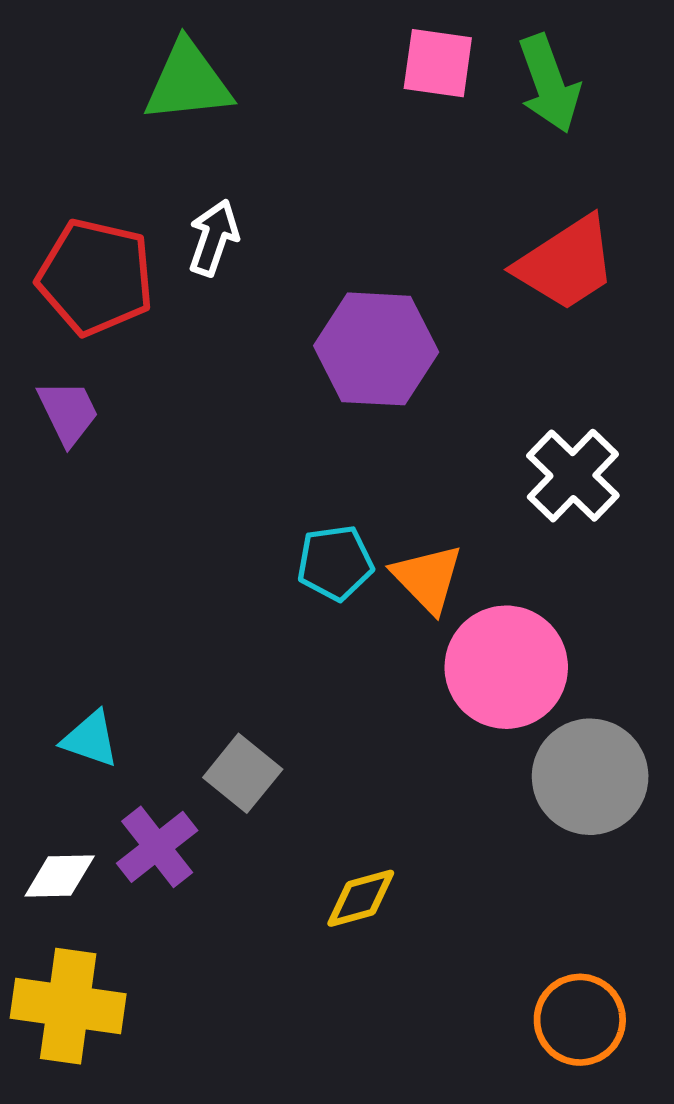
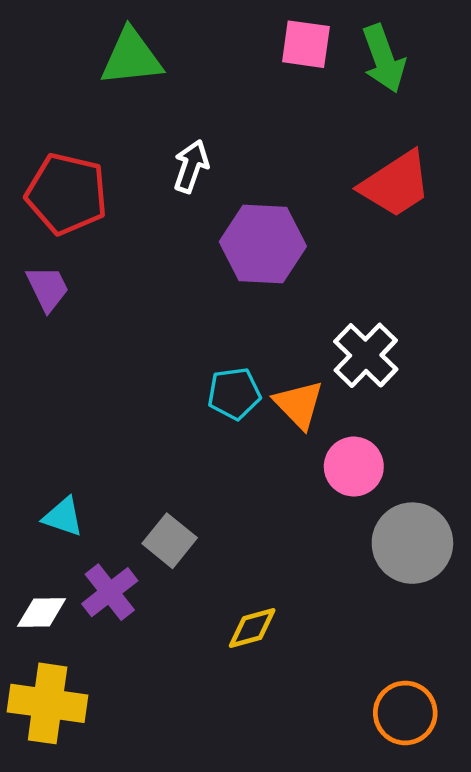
white arrow: (214, 238) -> (191, 166), moved
white cross: (573, 476) -> (366, 355), moved
pink circle: (506, 667) -> (354, 467), size x0.7

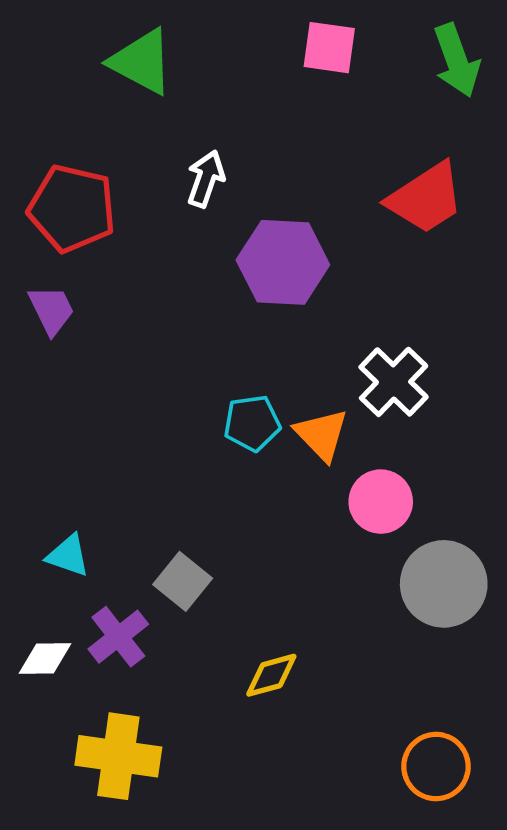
green triangle: (131, 57) -> (141, 62), turned 34
green arrow: (384, 59) -> (457, 60), moved
yellow cross: (48, 703) -> (118, 756), moved

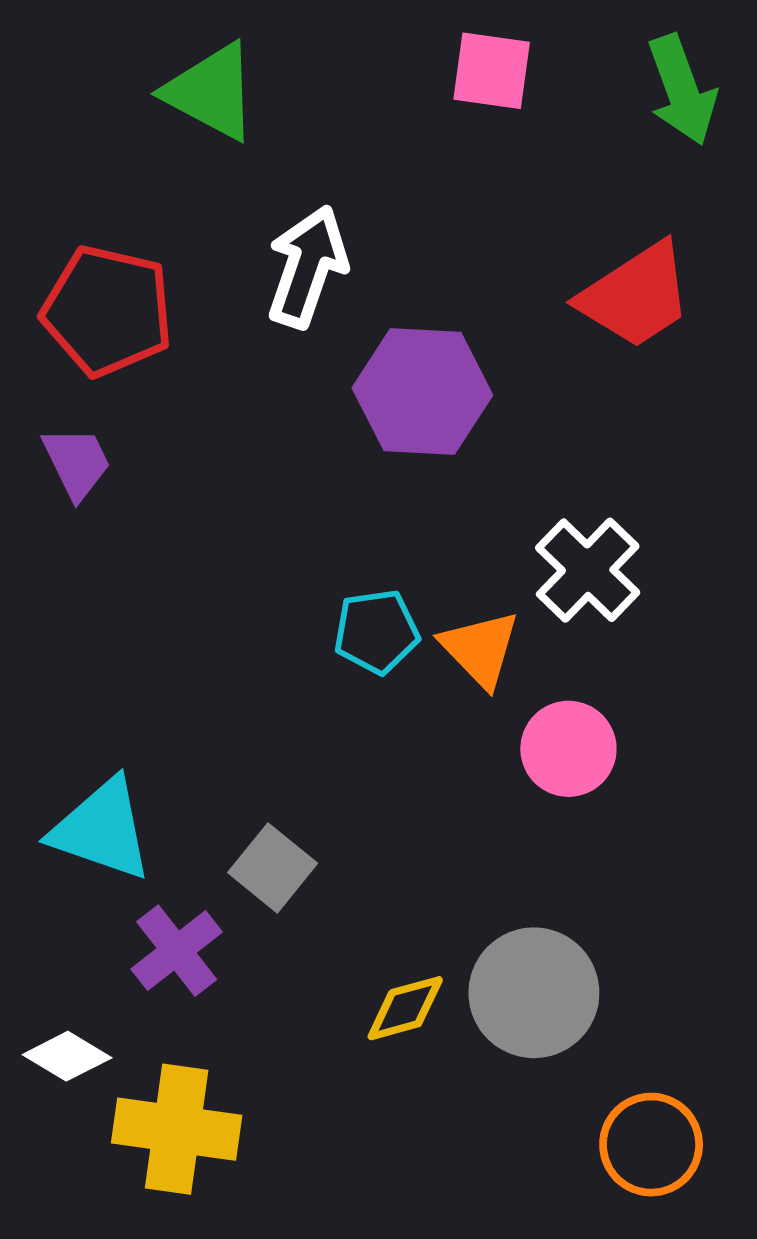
white arrow: (206, 179) -> (307, 267), size x1.4
cyan triangle: (68, 556) -> (102, 830), size x1.6
gray circle: (444, 584) -> (534, 993), moved
white diamond: (45, 658) -> (67, 1056), moved, turned 32

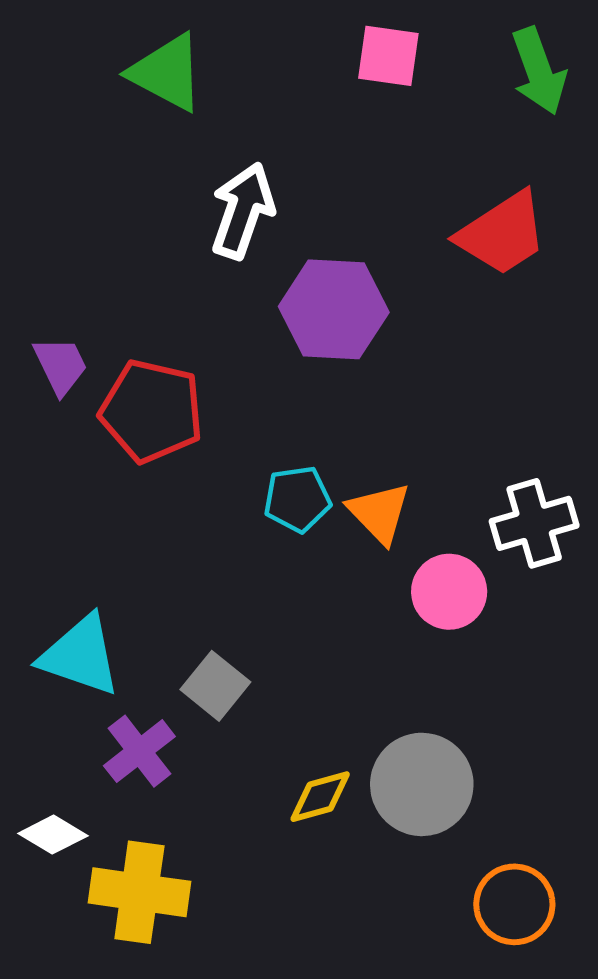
red pentagon: (107, 311) -> (152, 411), moved
white cross: (588, 570) -> (534, 523), moved, turned 30

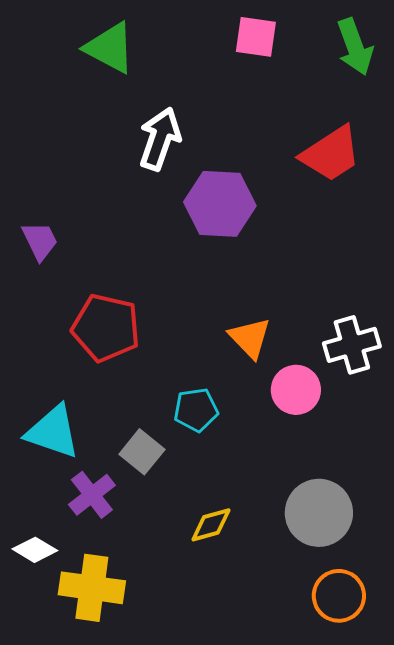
red pentagon: (152, 411) -> (106, 328), moved
cyan pentagon: (297, 499) -> (196, 410), moved
gray circle: (422, 784) -> (319, 513), moved

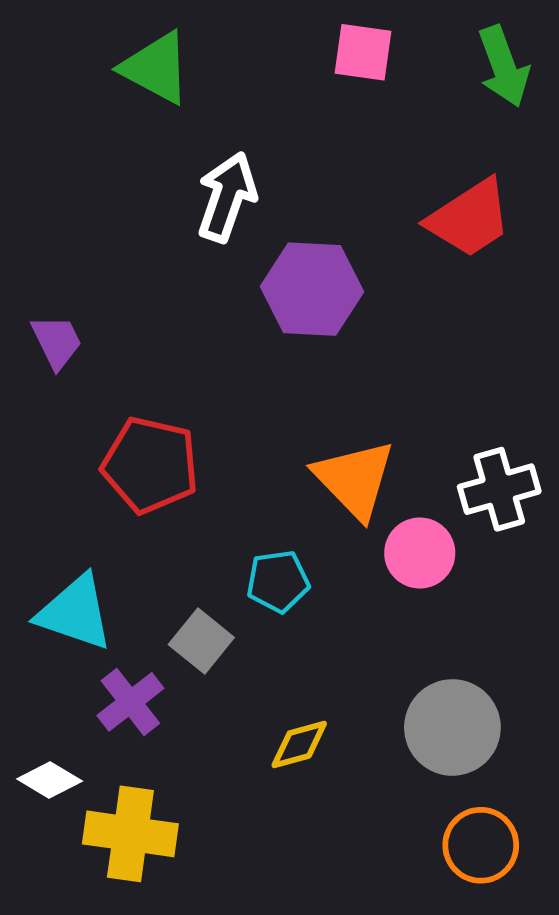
orange triangle: (250, 338) -> (355, 479), size x1.4

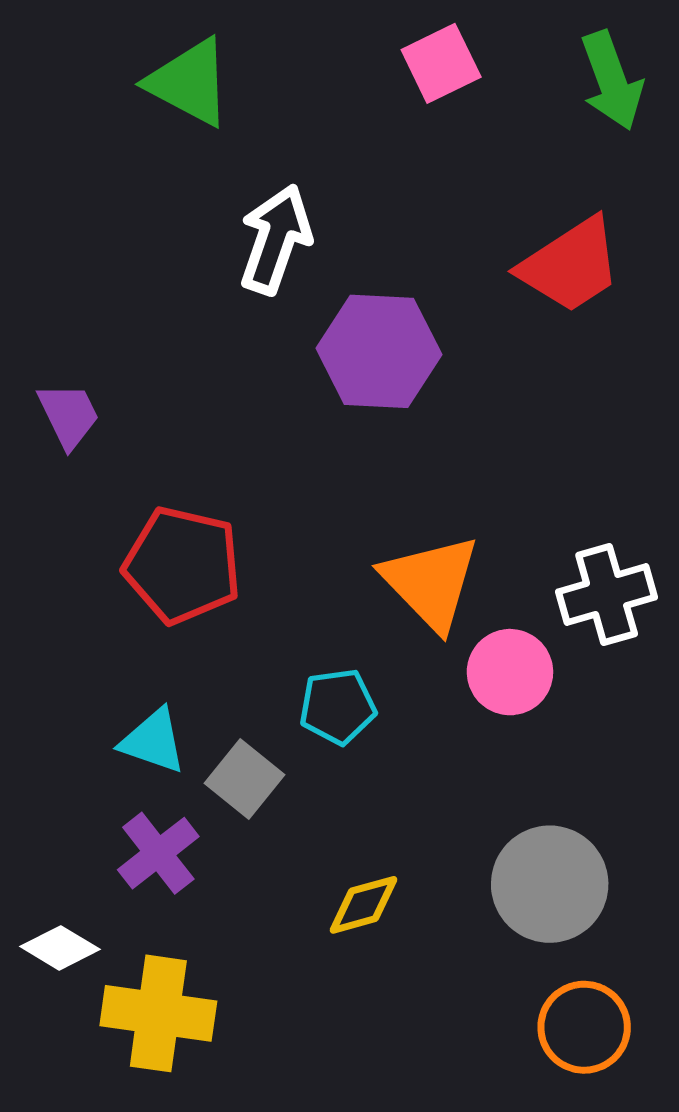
pink square: (363, 52) -> (441, 63), turned -34
cyan triangle: (75, 613) -> (153, 741), moved, size x0.7

